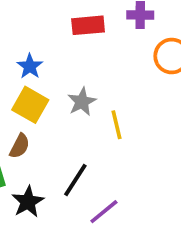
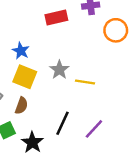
yellow line: (117, 125) -> (85, 82), turned -60
purple line: (104, 212) -> (94, 129), moved

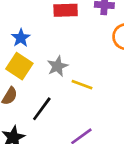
black line: (62, 123) -> (42, 109), moved

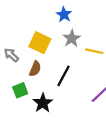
blue star: (21, 38) -> (64, 15), moved

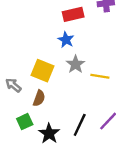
black line: (63, 76) -> (80, 125), moved

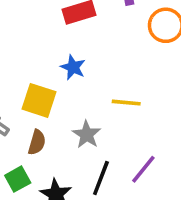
blue star: (66, 40) -> (73, 67), moved
gray star: (76, 64) -> (87, 134), moved

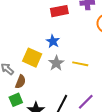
gray star: (87, 134) -> (56, 63), moved
brown semicircle: (37, 142) -> (20, 82), moved

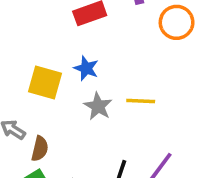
yellow square: (32, 58) -> (45, 82), moved

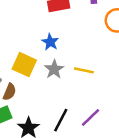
yellow square: (45, 82) -> (24, 65), moved

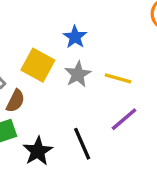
purple line: (90, 117) -> (124, 119), moved
black line: (61, 120) -> (82, 144), turned -55

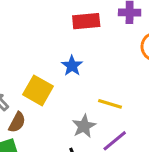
gray star: (78, 74) -> (84, 126), moved

